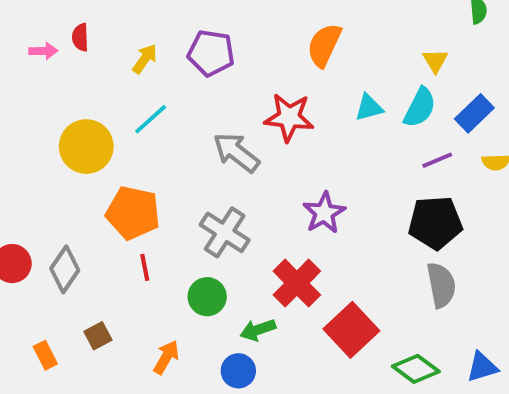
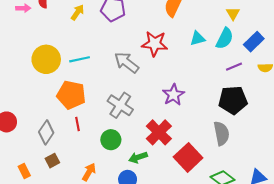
cyan line: (151, 119) -> (80, 59), moved, turned 30
gray diamond: (65, 269) -> (46, 132), moved
gray semicircle: (441, 285) -> (221, 133), moved

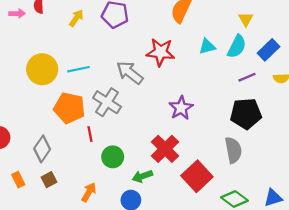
gray cross: (120, 105) -> (107, 102), moved
red line: (77, 124) -> (90, 134), moved
orange rectangle: (24, 171) -> (18, 180), moved

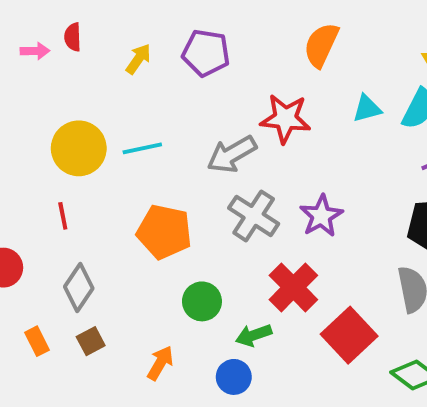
gray arrow: (130, 73) -> (232, 154), turned -68
gray cross: (107, 102) -> (254, 216), moved
orange pentagon: (69, 108) -> (164, 232), moved
red line: (90, 134) -> (63, 216), moved

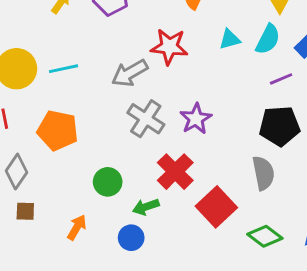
orange pentagon: (164, 232) -> (58, 130), moved
brown square: (91, 341) -> (25, 211), turned 30

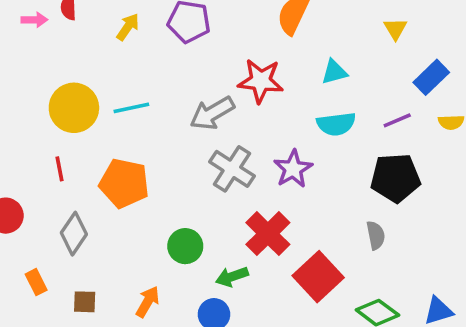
cyan semicircle: (268, 39) -> (336, 124), moved, turned 56
gray semicircle: (263, 173) -> (376, 235), size x0.7
brown square: (25, 211) -> (85, 302), moved

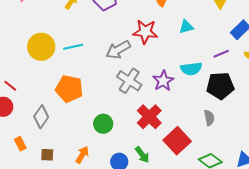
cyan semicircle: (336, 124) -> (191, 69), moved
red line: (60, 169) -> (10, 86), moved, turned -40
green arrow: (232, 277) -> (142, 155), moved, turned -108

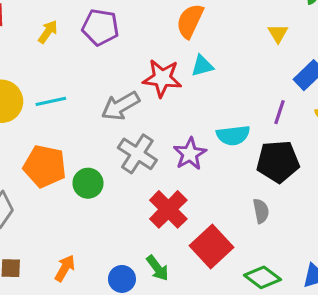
cyan triangle: (186, 27) -> (202, 66), moved
purple line: (221, 54) -> (279, 112), turned -49
green circle: (103, 124) -> (88, 183), moved

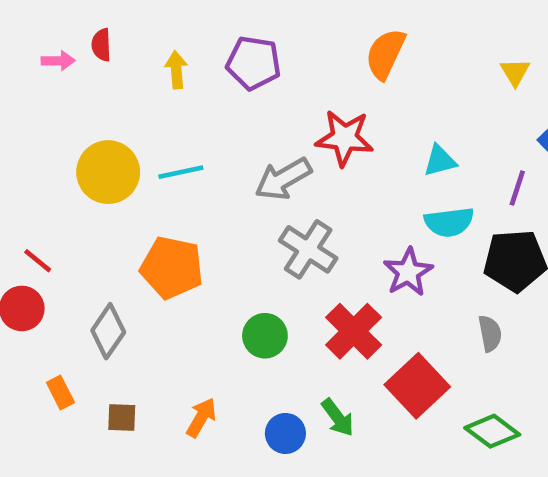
yellow arrow: (48, 32) -> (176, 70), turned -40
cyan triangle: (202, 66) -> (440, 161), moved
purple star: (190, 154) -> (408, 272), moved
green circle: (88, 183) -> (265, 336), moved

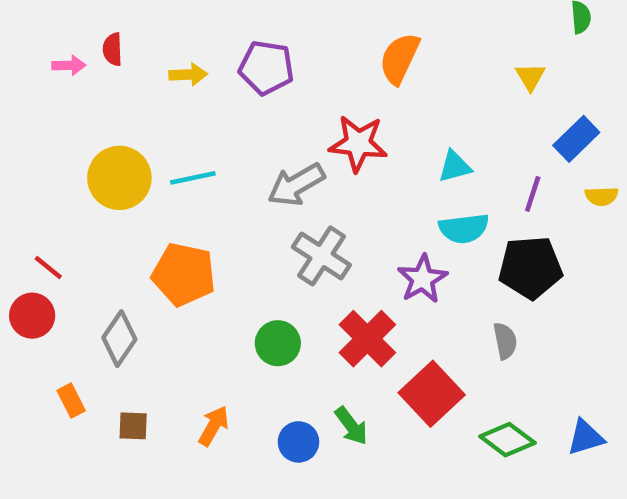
yellow arrow: (176, 70) -> (188, 75), turned 93

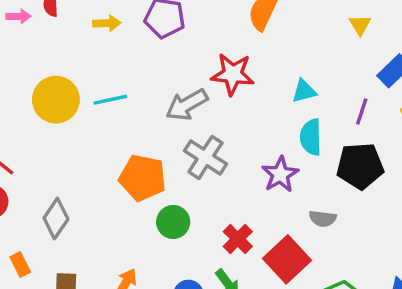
cyan semicircle: (464, 228) -> (311, 137), turned 96
orange pentagon: (184, 274) -> (143, 178), moved
red cross: (367, 339) -> (238, 239), moved, size x0.7
gray semicircle: (505, 341) -> (323, 219), moved, turned 108

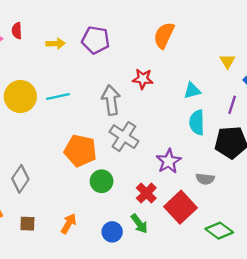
yellow triangle: (360, 25) -> (227, 61), moved
red star: (233, 74) -> (143, 79), size x0.7
gray arrow: (187, 105) -> (111, 100), turned 112
purple star: (280, 174) -> (169, 161), moved

